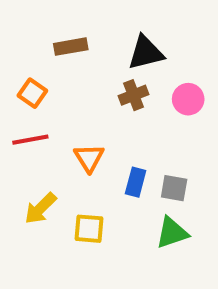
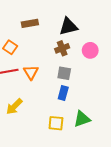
orange triangle: (89, 158) -> (31, 72), moved
gray square: (174, 188) -> (64, 73), moved
yellow square: (89, 229) -> (56, 123), moved

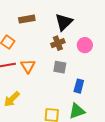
black triangle: (68, 26) -> (64, 22), turned -30
blue rectangle: (63, 93) -> (79, 86), moved

